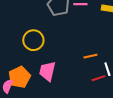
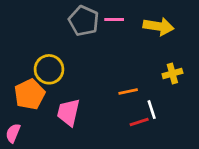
orange pentagon: (19, 77) -> (30, 94), moved

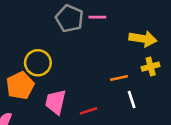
yellow arrow: (159, 26) -> (143, 39), moved
orange line: (128, 92) -> (119, 78), moved
red line: (139, 122) -> (89, 111), moved

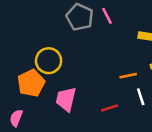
pink line: (97, 17) -> (107, 16), turned 63
red line: (89, 111) -> (110, 108), moved

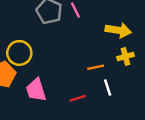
pink trapezoid: (66, 99) -> (36, 90), turned -30

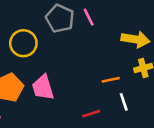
yellow circle: (19, 53) -> (23, 43), moved
pink trapezoid: (36, 90) -> (43, 88), moved

